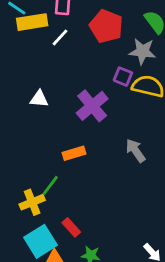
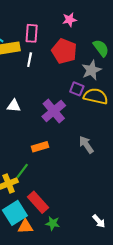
white line: (60, 37) -> (30, 60), turned -32
gray star: (142, 51) -> (92, 70), turned -30
red rectangle: (71, 227) -> (38, 202), size x1.5

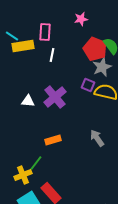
red pentagon: (64, 51) -> (95, 49), moved
white line: (30, 60) -> (52, 55), moved
purple cross: (54, 111) -> (55, 97), moved

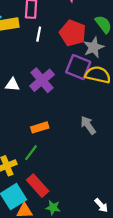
red pentagon: (95, 49) -> (73, 33), moved
purple square: (88, 85) -> (78, 67), size x1.6
green line: (36, 163) -> (31, 153), moved

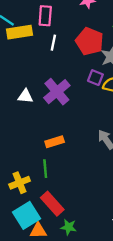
purple square: (78, 67) -> (95, 78), size x0.6
green line: (31, 153) -> (45, 169), turned -42

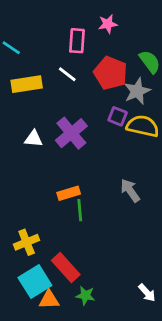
pink rectangle: (45, 16) -> (77, 41), moved
yellow rectangle: (20, 32) -> (27, 84), moved
white line: (53, 43) -> (67, 74), turned -63
green line: (45, 169) -> (80, 210), moved

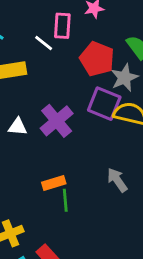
white line: (67, 74) -> (44, 43), moved
purple square: (118, 116) -> (104, 104), size x1.6

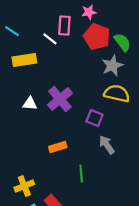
red pentagon: (97, 59) -> (97, 37), moved
purple square: (104, 104) -> (95, 118), moved, size x0.7
green line: (65, 200) -> (81, 174), moved

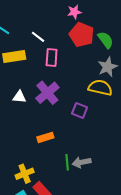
pink rectangle: (64, 25) -> (52, 58), moved
gray star: (112, 66) -> (108, 67), moved
gray arrow: (107, 145) -> (82, 162), moved, turned -66
yellow cross: (24, 186) -> (25, 174), moved

